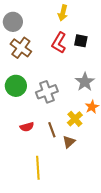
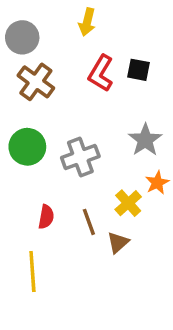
yellow arrow: (63, 13) -> (87, 22), moved
red semicircle: (27, 127) -> (46, 217), turned -64
yellow line: (38, 168) -> (32, 271), moved

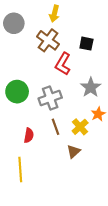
red L-shape: (101, 73) -> (63, 64), moved
brown cross: (36, 82) -> (48, 40), moved
brown line: (89, 222) -> (55, 127), moved

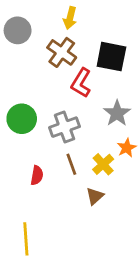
black square: (86, 44) -> (111, 57), size x1.6
yellow line: (20, 170) -> (26, 239), moved

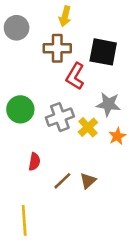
brown cross: (62, 52) -> (57, 48), turned -36
gray star: (117, 113) -> (108, 104), turned -30
brown line: (71, 164) -> (62, 181), moved, turned 66
yellow cross: (103, 164) -> (88, 127), moved

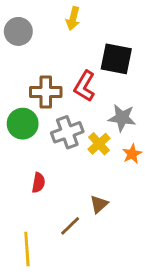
brown cross: (57, 48) -> (46, 92), moved
brown line: (62, 181) -> (70, 226), moved

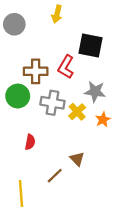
gray cross: (67, 132) -> (52, 103), turned 30
brown triangle: (99, 204) -> (77, 159), turned -32

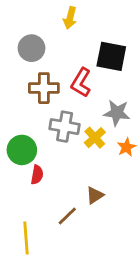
gray circle: (14, 24) -> (32, 48), moved
green circle: (18, 96) -> (22, 150), moved
brown triangle: (77, 159) -> (95, 195), turned 40

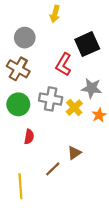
black square: (111, 56) -> (87, 44), turned -35
brown cross: (44, 88) -> (18, 69), moved, turned 30
green circle: (22, 150) -> (18, 104), moved

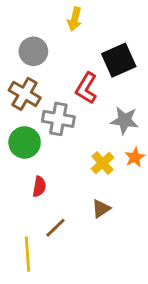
gray cross: (51, 99) -> (58, 119), moved
yellow cross: (74, 108) -> (102, 163), moved
brown line: (53, 169) -> (55, 228), moved

